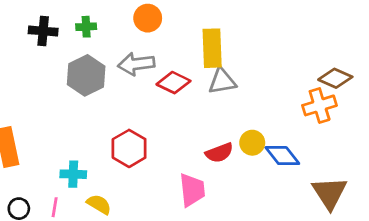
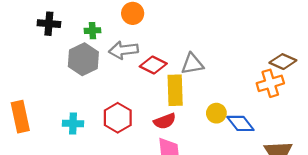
green cross: (86, 27) -> (92, 31), moved
yellow rectangle: (212, 48) -> (175, 90), moved
red semicircle: (219, 153) -> (165, 121), moved
cyan cross: (73, 174) -> (73, 123), moved

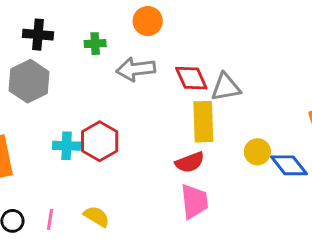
gray hexagon: (83, 59) -> (29, 81), moved
red diamond: (153, 65) -> (191, 78), moved, turned 40
red hexagon: (118, 118) -> (100, 141), moved
cyan cross: (73, 123) -> (67, 146), moved

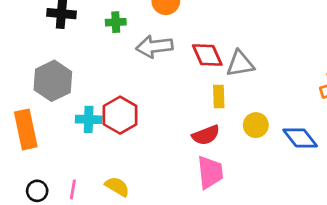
gray hexagon: (29, 81) -> (53, 81), moved
yellow rectangle: (203, 122) -> (219, 97), size x0.6
yellow circle: (257, 152) -> (256, 125), moved

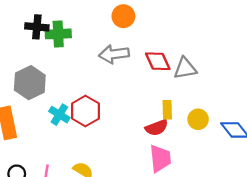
green cross: (116, 22) -> (58, 34), moved, size x1.5
yellow rectangle: (219, 97) -> (167, 110), moved
cyan cross: (89, 119) -> (59, 115), turned 30

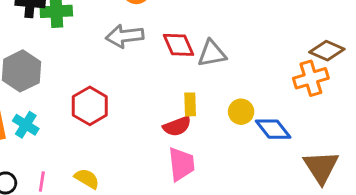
cyan cross: (59, 115) -> (26, 125), moved
yellow circle: (198, 119) -> (241, 112), moved

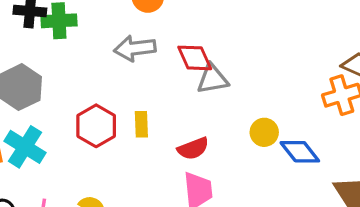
gray triangle: (212, 54) -> (213, 79), moved
yellow rectangle: (190, 104) -> (141, 124), moved
cyan cross: (26, 125) -> (25, 147), size x1.4

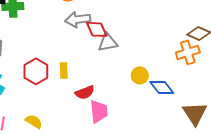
gray arrow: (135, 48) -> (78, 19), moved
red semicircle: (193, 148) -> (85, 92), moved

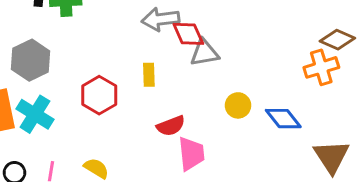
yellow rectangle: (64, 70) -> (149, 75), moved
yellow circle: (140, 75) -> (238, 105), moved

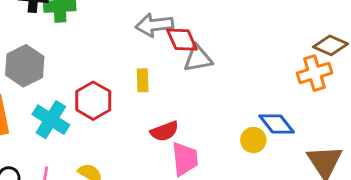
yellow circle: (238, 105) -> (253, 140), moved
cyan cross: (35, 114) -> (51, 120), moved

